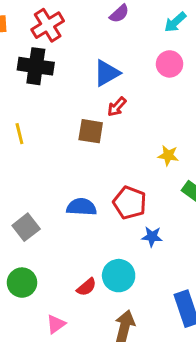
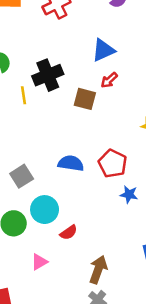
black cross: (36, 66) -> (48, 75), moved, turned -36
cyan circle: (119, 276) -> (45, 210), moved

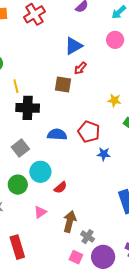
black cross: (48, 75) -> (28, 108), moved, turned 30
brown arrow: (98, 270) -> (70, 222), moved

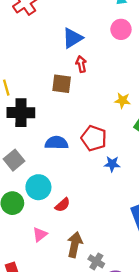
red arrow: (80, 68) -> (81, 64), turned 128

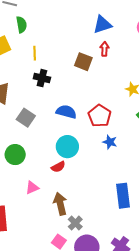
black cross: (21, 113) -> (42, 78), size x0.7
gray square: (14, 160) -> (26, 118), turned -30
cyan circle: (38, 187) -> (67, 147), moved
brown arrow: (75, 245) -> (60, 204), turned -40

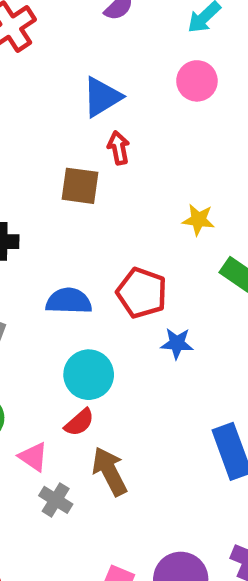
pink triangle: (32, 188) -> (33, 457), moved, turned -48
brown arrow: (60, 204) -> (110, 471), moved
gray cross: (75, 223) -> (56, 500), moved

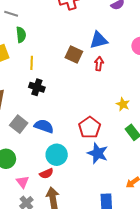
brown square: (80, 186) -> (74, 55), moved
blue semicircle: (69, 301) -> (44, 126), moved
blue star: (177, 343) -> (98, 153), size x1.5

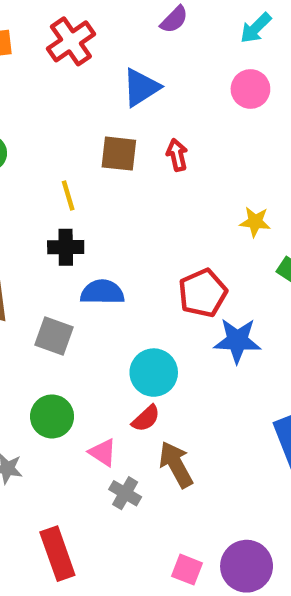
blue triangle: (99, 40) -> (141, 87), moved
yellow line: (32, 63) -> (68, 196), moved
blue semicircle: (44, 126) -> (102, 292), moved
red pentagon: (90, 127) -> (203, 293), turned 30

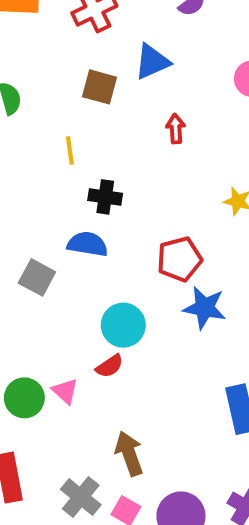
brown square: (119, 154) -> (100, 87), moved
black cross: (66, 247) -> (105, 197), moved
green circle: (52, 416) -> (24, 398), moved
brown arrow: (176, 465) -> (129, 454), moved
gray cross: (125, 493) -> (81, 497), moved, size x1.4

